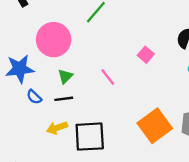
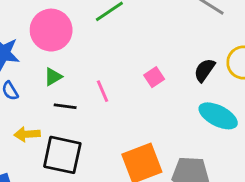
black line: (64, 99) -> (65, 106), moved

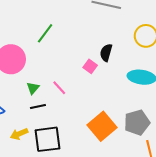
black semicircle: (204, 70) -> (106, 53), moved
green triangle: (53, 77) -> (33, 88), moved

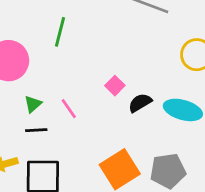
green line: (45, 33) -> (60, 32), turned -30
black semicircle: (106, 53) -> (140, 103), moved, turned 36

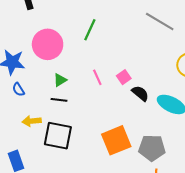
black semicircle: (140, 103) -> (140, 93), turned 60
pink line: (69, 109) -> (97, 77), moved

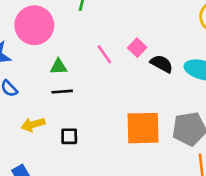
green triangle: (60, 80) -> (58, 67), turned 40
black square: (58, 136) -> (69, 136), size x0.5
orange square: (116, 140) -> (143, 128), turned 32

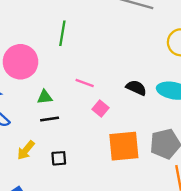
pink square: (137, 48) -> (101, 108), moved
pink line: (104, 54) -> (85, 83), turned -30
yellow arrow: (33, 125) -> (26, 150), turned -30

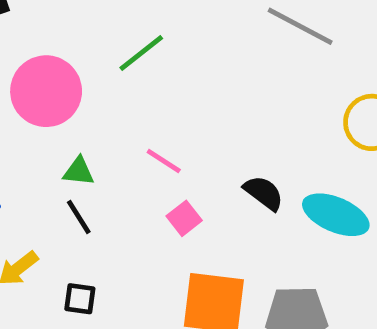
green line: (62, 33) -> (141, 53), turned 30
black line: (50, 119) -> (79, 217), turned 54

